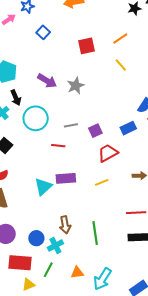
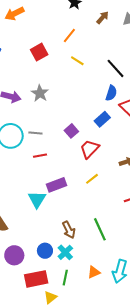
gray line: (71, 125) -> (35, 133), moved, turned 32

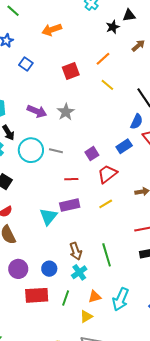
red line: (40, 156) -> (71, 179), moved
cyan cross: (65, 252) -> (79, 272), moved
yellow triangle: (50, 297) -> (86, 316), moved

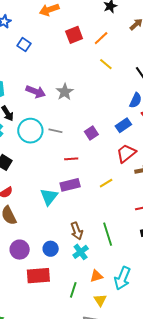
red square: (71, 71) -> (74, 35), moved
red trapezoid: (107, 174) -> (126, 153), moved
green line: (66, 298) -> (73, 290), moved
yellow triangle: (86, 316) -> (100, 300), moved, turned -32

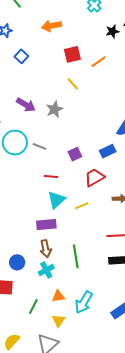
yellow line: (106, 64) -> (73, 84), moved
red trapezoid: (126, 153) -> (94, 177), moved
purple rectangle: (70, 185) -> (46, 224), moved
cyan triangle: (49, 197) -> (56, 200), moved

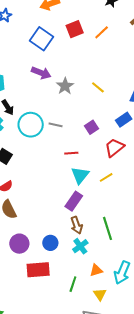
blue square: (21, 56) -> (41, 39), moved, size x1.6
yellow line: (73, 84) -> (98, 87), moved
purple arrow: (26, 105) -> (41, 73), moved
purple rectangle: (46, 224) -> (74, 201), turned -42

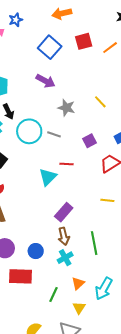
gray star: (65, 86) -> (66, 108), moved, turned -30
cyan triangle: (80, 175) -> (48, 177), moved
yellow line: (106, 177) -> (107, 200), moved, turned 32
orange triangle: (96, 270) -> (78, 283), turned -32

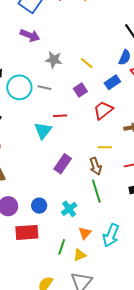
yellow line: (100, 102) -> (87, 63), moved
brown arrow: (64, 236) -> (96, 166), moved
yellow triangle: (79, 308) -> (80, 255), moved, turned 40

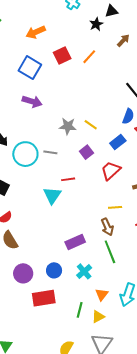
gray star: (54, 60) -> (68, 126), moved
purple rectangle: (63, 164) -> (75, 242), moved, turned 36

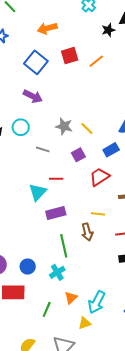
cyan circle: (25, 154) -> (21, 127), moved, size x0.7
purple rectangle: (75, 242) -> (56, 213), moved
green line: (110, 252) -> (64, 246), moved
yellow triangle: (98, 317) -> (85, 323), moved

